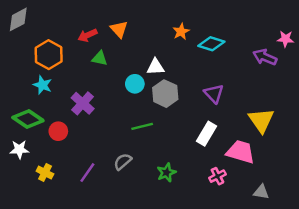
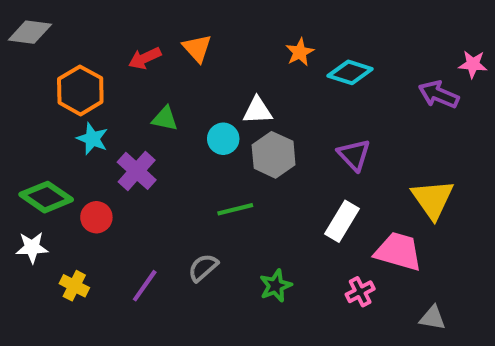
gray diamond: (18, 19) -> (30, 32), turned 35
green triangle: (100, 58) -> (165, 119), moved
cyan star: (43, 85) -> (92, 139), moved

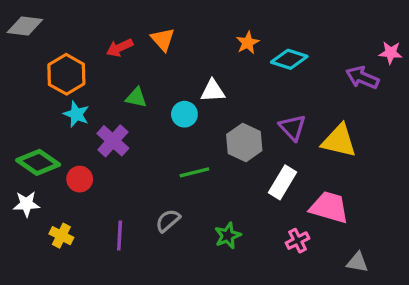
gray hexagon: (274, 155) -> (244, 142), moved
yellow triangle: (433, 199) -> (339, 141), moved, turned -42
purple line: (145, 286) -> (120, 236), turned -32

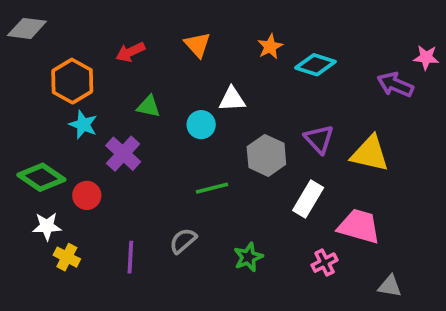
orange triangle: (163, 39) -> (197, 45), moved
white star: (26, 204) -> (47, 226), moved

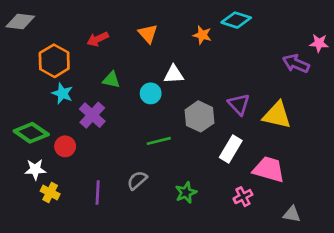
orange star: (270, 47) -> (202, 35), turned -30
cyan diamond: (315, 65) -> (236, 20), moved

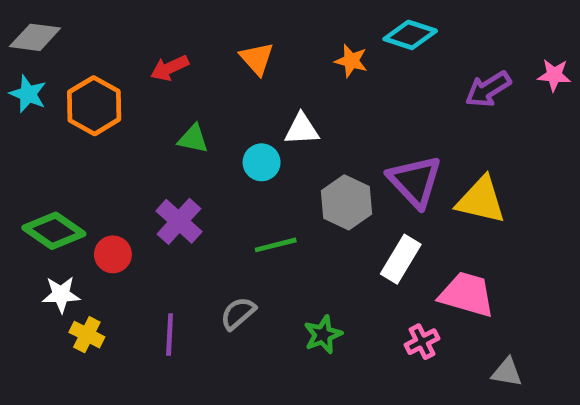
purple arrow: (296, 64) -> (488, 89), moved, turned -55
cyan star: (62, 93) -> (28, 94), moved
purple triangle: (239, 104) -> (415, 181), size x1.4
purple cross: (92, 115) -> (179, 221), moved

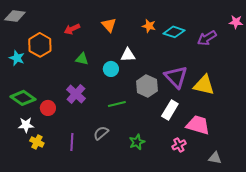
cyan diamond: (410, 35) -> (174, 32), moved
pink star: (554, 75) -> (236, 22), moved
cyan star: (28, 94) -> (17, 58), moved

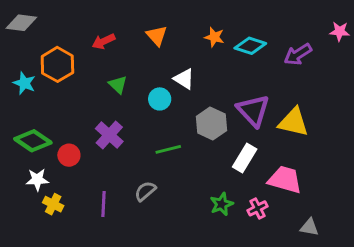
white triangle: (128, 55) -> (184, 79), turned 35
green triangle: (82, 59) -> (118, 85), turned 32
green star: (137, 142) -> (222, 204), moved

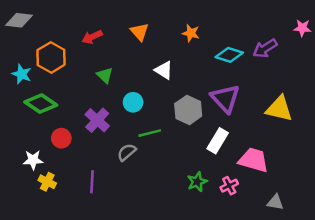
cyan diamond: (250, 46) -> (229, 55), moved
cyan circle: (160, 99) -> (133, 102), moved
yellow triangle: (294, 122) -> (279, 109), moved
green diamond: (33, 141) -> (41, 104), moved
gray semicircle: (145, 191) -> (127, 152), moved

